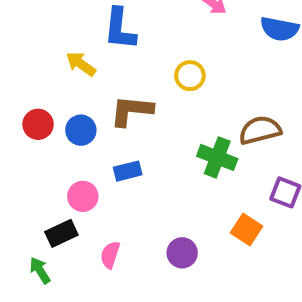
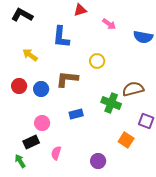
yellow arrow: (81, 64) -> (30, 55), moved
blue rectangle: (128, 171) -> (76, 114), moved
purple circle: (182, 253) -> (98, 161), moved

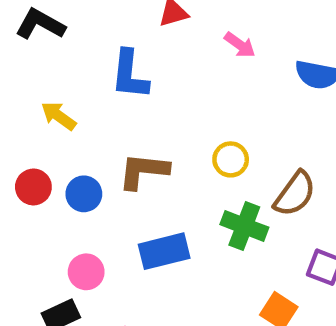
yellow circle: (97, 61) -> (231, 159), moved
brown semicircle: (133, 89) -> (295, 194), turned 140
blue rectangle: (76, 114) -> (164, 251), size x1.5

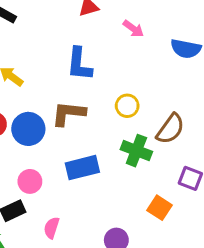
blue L-shape: (130, 75) -> (79, 64), moved
blue circle: (84, 194) -> (28, 129), size x1.4

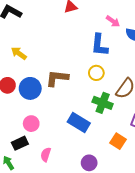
pink arrow: (133, 29) -> (113, 21), moved
blue L-shape: (79, 64) -> (99, 45), moved
blue rectangle: (82, 168) -> (79, 123), moved, turned 45

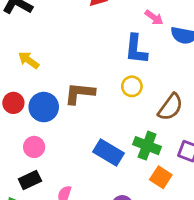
green cross: (103, 103) -> (147, 146), moved
pink circle: (31, 124) -> (34, 147), moved

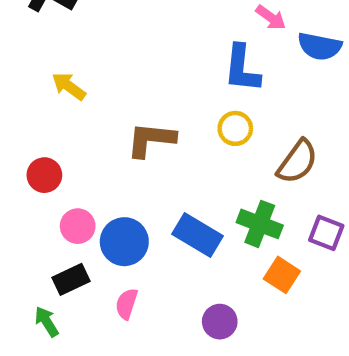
red circle: (13, 103) -> (44, 175), moved
blue circle: (44, 107) -> (124, 242), moved

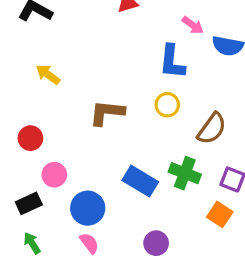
blue circle: (124, 242) -> (88, 208), moved
orange square: (282, 275) -> (220, 214), moved
black rectangle: (71, 279) -> (29, 203), moved
pink semicircle: (127, 304) -> (89, 243), moved, turned 125

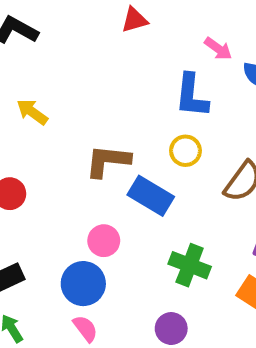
green cross: (185, 173) -> (190, 265), moved
pink circle: (54, 175) -> (104, 241), moved
blue rectangle: (140, 181) -> (151, 196), moved

